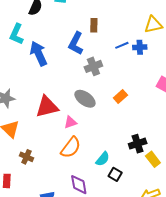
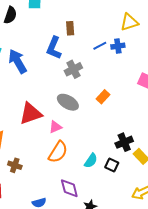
black square: (115, 174) -> (112, 165), moved

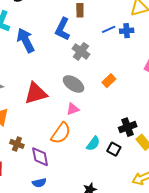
gray cross: (73, 69) -> (81, 51), turned -30
pink triangle: (55, 127) -> (73, 109), moved
purple diamond: (69, 188) -> (40, 157), moved

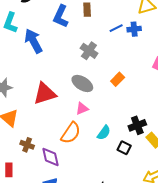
blue L-shape: (63, 29) -> (61, 16), moved
cyan semicircle: (93, 144) -> (104, 133), moved

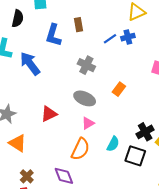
red triangle: (45, 94) -> (49, 114), size x0.7
brown cross: (27, 145) -> (27, 176), moved, turned 32
black square: (124, 148) -> (135, 156), size x1.5

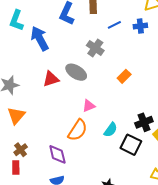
blue line: (110, 39) -> (114, 25), moved
gray ellipse: (85, 98) -> (76, 72), moved
red triangle: (49, 114) -> (51, 79), moved
orange triangle: (18, 143) -> (16, 115), turned 30

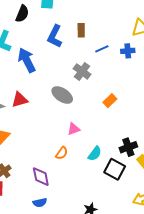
red triangle: (51, 79) -> (20, 100), moved
orange semicircle: (78, 130) -> (62, 153), size x0.6

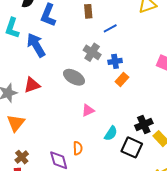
blue L-shape: (55, 36) -> (48, 15), moved
blue cross: (128, 51) -> (115, 61), moved
orange semicircle: (62, 153) -> (78, 148), moved, turned -32

